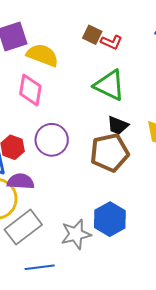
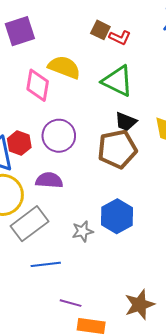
yellow semicircle: (42, 55) -> (64, 67), moved
purple semicircle: (21, 181) -> (49, 180), moved
gray star: (76, 234) -> (83, 231), size x0.7

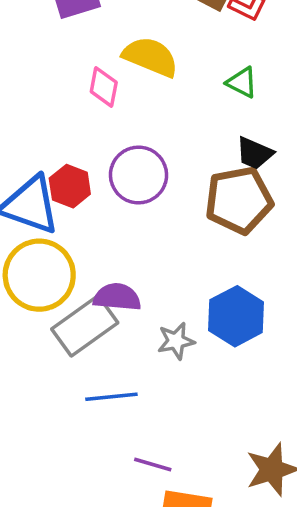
green triangle: (118, 81) -> (242, 83), size x0.6
pink diamond: (38, 85) -> (104, 87), size x0.7
purple semicircle: (49, 180) -> (117, 297), moved

